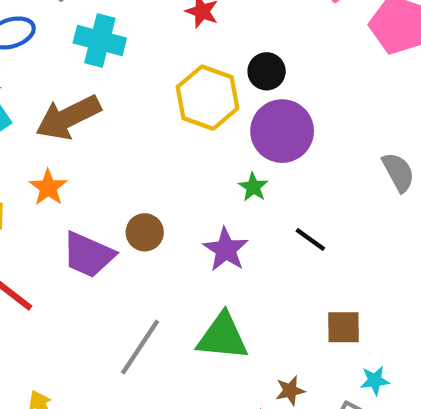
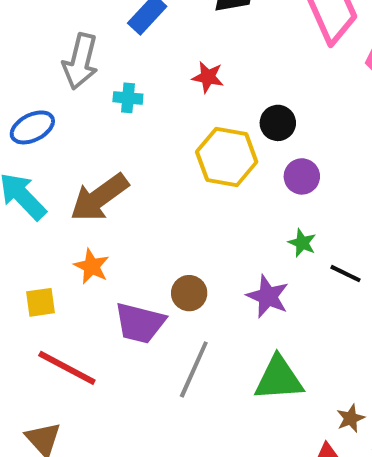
cyan cross: (100, 41) -> (128, 98), moved, size x0.6
purple circle: (282, 131) -> (302, 176), size x0.6
green star: (253, 187) -> (302, 243), moved
gray line: (140, 347) -> (194, 369), moved

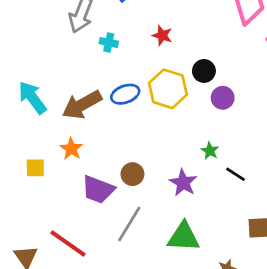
blue ellipse: (32, 127) -> (125, 94), moved
purple circle: (302, 176) -> (223, 98), moved
red line: (67, 368) -> (68, 244), moved

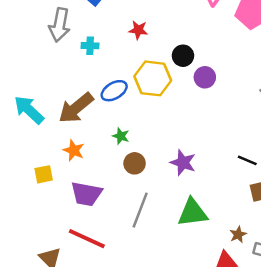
green star: (210, 151) -> (121, 136), moved
black line: (235, 174) -> (247, 160), moved
purple trapezoid: (98, 189) -> (86, 194), moved

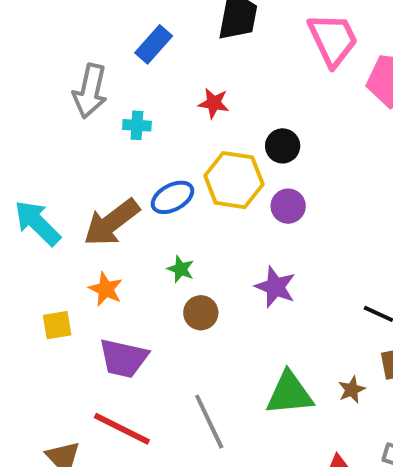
purple circle: (205, 77) -> (288, 206), moved
purple star: (183, 163) -> (275, 287), moved
gray line: (140, 210) -> (209, 422), moved, turned -48
brown star: (238, 235) -> (352, 390), moved

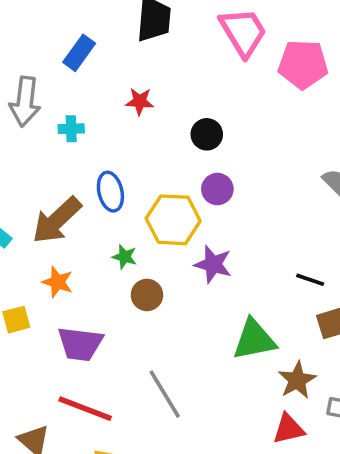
yellow hexagon: (234, 180) -> (173, 220), moved
blue ellipse: (172, 197) -> (110, 192), turned -69
brown star: (352, 390) -> (297, 380), moved, size x1.5
green triangle: (289, 393) -> (254, 340), moved

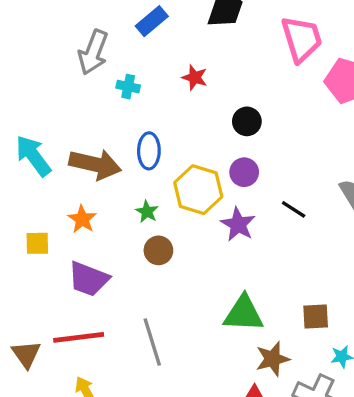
brown arrow: (57, 220) -> (95, 164), turned -138
purple star: (213, 264) -> (238, 224), moved
black line: (310, 280) -> (294, 209), moved
red line: (85, 409) -> (79, 337), turned -42

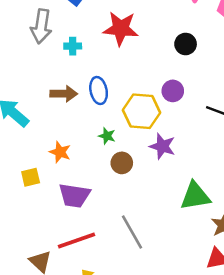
red star: (195, 77) -> (121, 29), size x1.8
black circle: (247, 121) -> (186, 44), moved
brown arrow: (95, 164) -> (64, 94), moved, size x0.7
purple star: (238, 224) -> (162, 146), moved

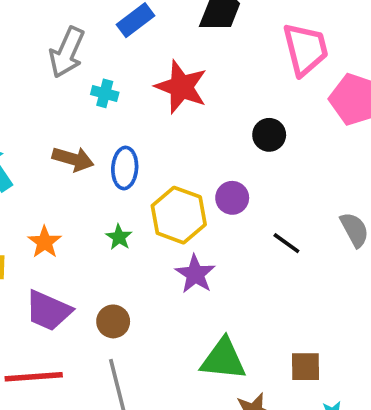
brown circle: (122, 163) -> (113, 321), moved

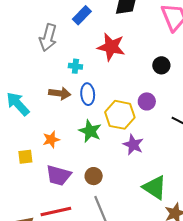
cyan cross: (105, 93) -> (75, 66), moved
green star: (119, 237) -> (90, 131), size x1.6
orange star: (45, 242) -> (51, 139), turned 30
green triangle: (223, 359) -> (155, 187), turned 36

